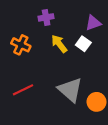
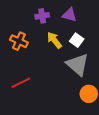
purple triangle: (93, 23) -> (70, 15), moved, turned 35
gray triangle: (70, 90) -> (78, 64), moved

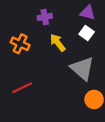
purple triangle: (70, 15) -> (88, 13), moved
white square: (77, 40) -> (87, 33), moved

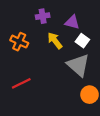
purple triangle: (88, 13) -> (72, 22), moved
white square: (87, 33) -> (82, 41), moved

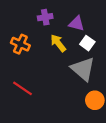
red line: (21, 83) -> (23, 88), turned 60

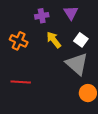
purple triangle: (76, 24) -> (71, 13), moved, turned 42
red line: (23, 88) -> (21, 82), turned -30

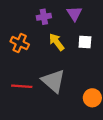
white square: (81, 40) -> (85, 42), turned -32
gray triangle: (77, 64) -> (53, 81), moved

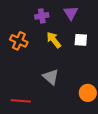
gray triangle: (53, 81) -> (51, 77), size x0.7
red line: (22, 86) -> (21, 101), moved

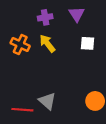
yellow arrow: (54, 40) -> (47, 43), moved
gray triangle: (51, 77) -> (47, 101), moved

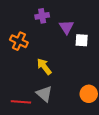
purple triangle: (77, 14) -> (66, 27), moved
yellow arrow: (47, 43) -> (44, 67), moved

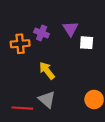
purple cross: (42, 16) -> (42, 33), moved, turned 32
orange cross: (19, 41) -> (20, 44), turned -30

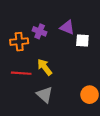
purple triangle: (70, 29) -> (67, 27), turned -35
red line: (22, 108) -> (21, 73), moved

